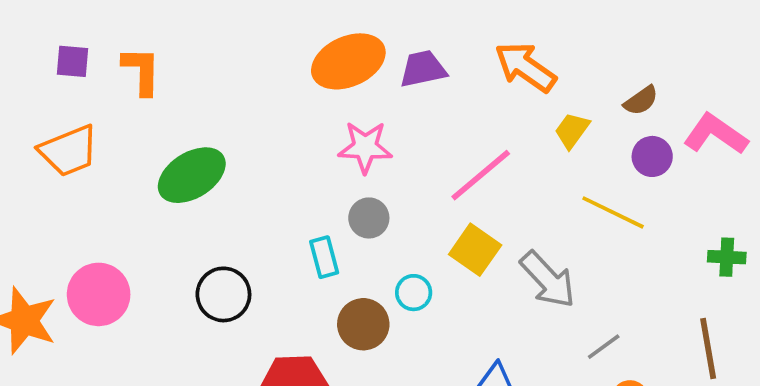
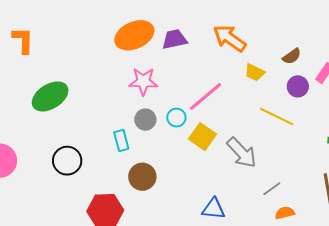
yellow trapezoid: (572, 130) -> (255, 72), turned -100
cyan circle: (414, 293) -> (176, 118), moved

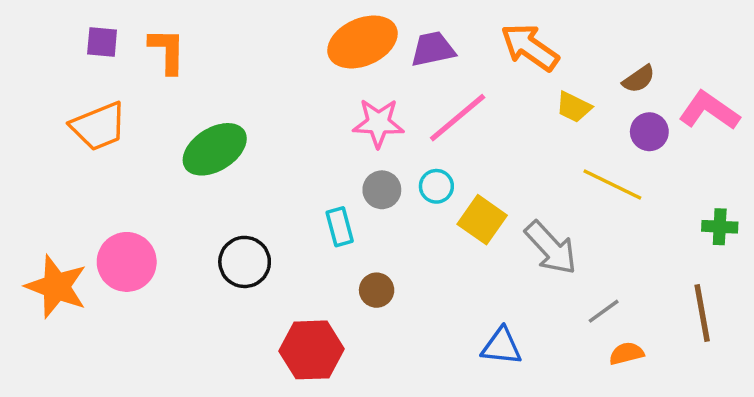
pink line: (206, 96) -> (458, 118), moved
brown circle: (142, 177) -> (377, 290), size x0.7

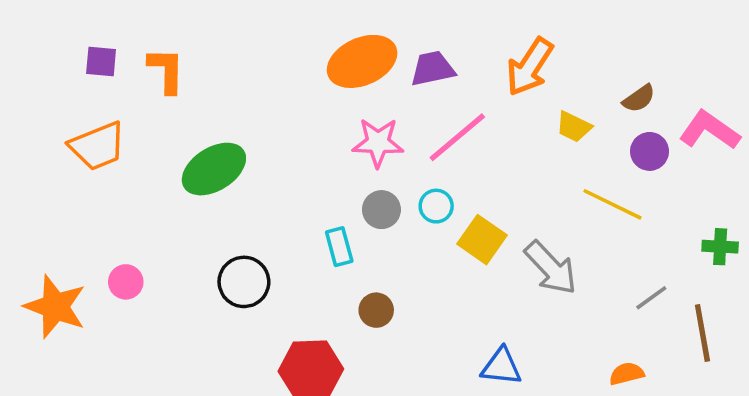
orange arrow: (530, 47) -> (530, 67), turned -92
pink circle: (127, 262) -> (126, 282), size x0.6
gray line: (604, 311) -> (651, 298), moved

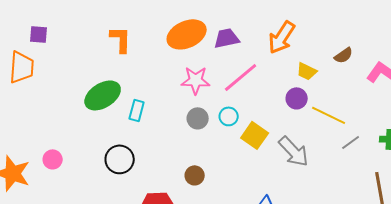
orange L-shape: (166, 70) -> (121, 39), moved
orange trapezoid: (98, 146) -> (22, 67), moved, turned -64
purple circle: (650, 151) -> (297, 98), moved
cyan rectangle: (339, 247) -> (137, 110), moved, turned 30
gray line: (651, 298) -> (351, 142), moved

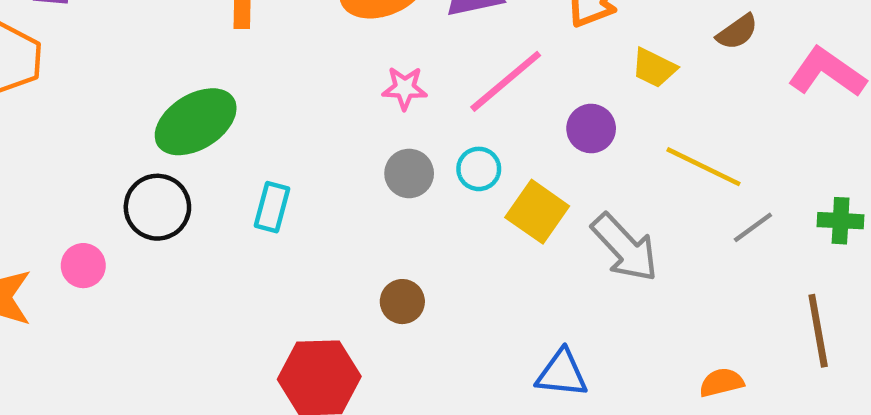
pink star: (196, 80) -> (405, 88), size x0.7
purple circle: (297, 98) -> (591, 129), moved
cyan rectangle: (137, 110) -> (272, 207), moved
black circle: (120, 159) -> (157, 207), moved

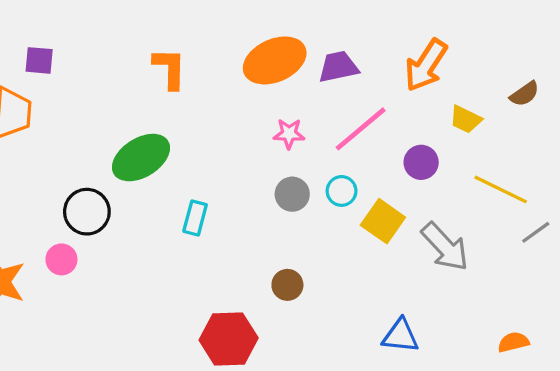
black circle: (157, 207) -> (87, 212), moved

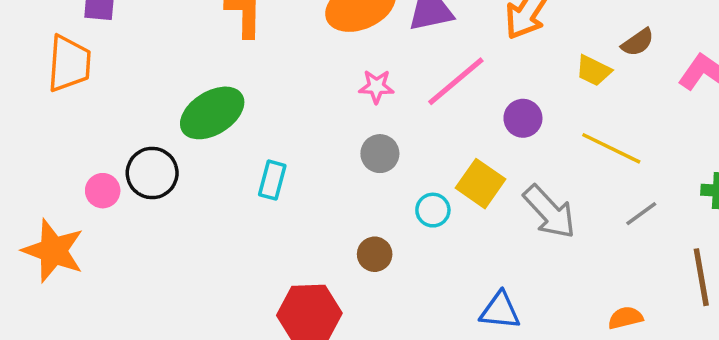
yellow trapezoid: (466, 119) -> (594, 71), moved
cyan circle: (342, 191) -> (433, 210), moved
gray line: (536, 232) -> (641, 214), moved
pink circle: (61, 259) -> (103, 191), moved

